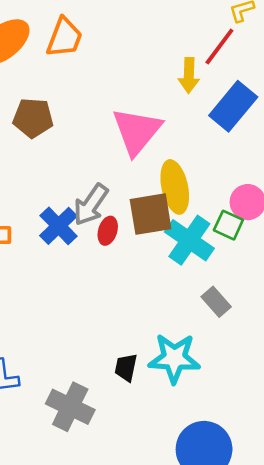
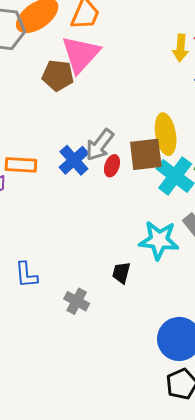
pink triangle: (137, 131) -> (81, 54), moved
cyan star: (174, 358) -> (159, 240), moved
gray cross: (70, 407) -> (77, 301), size x0.7

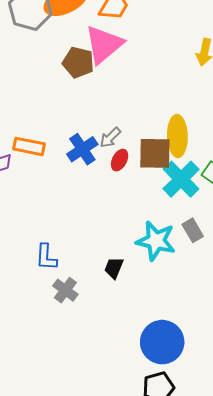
gray arrow: (100, 145) -> (110, 138), size x0.7
blue L-shape: (26, 275) -> (46, 257), moved

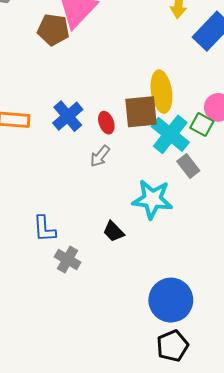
gray arrow: (110, 138) -> (100, 156), moved
red ellipse: (120, 160) -> (106, 123), turned -40
gray rectangle: (193, 230) -> (188, 166), moved
black trapezoid: (114, 268) -> (113, 231), turned -60

